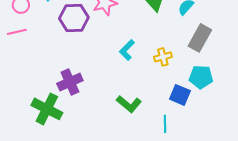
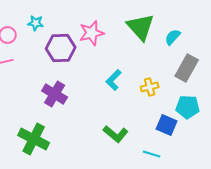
purple cross: (70, 82) -> (55, 94), moved, turned -35
cyan line: (165, 124) -> (152, 154), turned -72

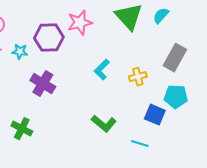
cyan star: (36, 23) -> (20, 52), moved
cyan semicircle: (173, 37) -> (161, 16), moved
green cross: (34, 139) -> (22, 129), size x0.7

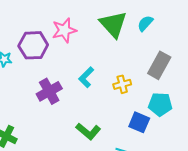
purple cross: (43, 84) -> (49, 91), moved, turned 30

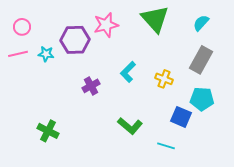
cyan semicircle: (145, 23) -> (201, 23), moved
yellow cross: (122, 84) -> (164, 79), turned 36
purple cross: (49, 91) -> (91, 86), size x0.7

